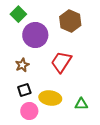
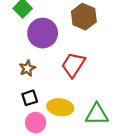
green triangle: (81, 104) -> (97, 114), size x1.5

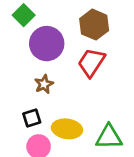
red trapezoid: (73, 65) -> (91, 63), moved
brown star: (27, 68) -> (44, 84), moved

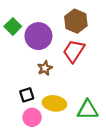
green square: (24, 15) -> (13, 26), moved
brown star: (44, 84) -> (45, 68), moved

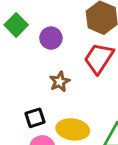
purple circle: (38, 36) -> (51, 38), size x0.6

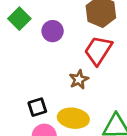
brown star: (60, 82) -> (79, 79), moved

